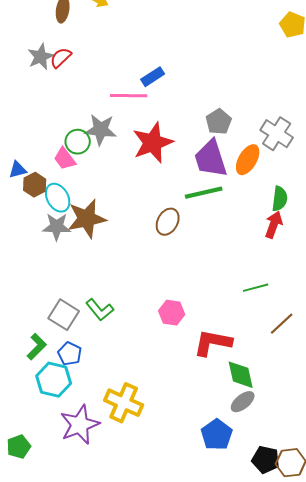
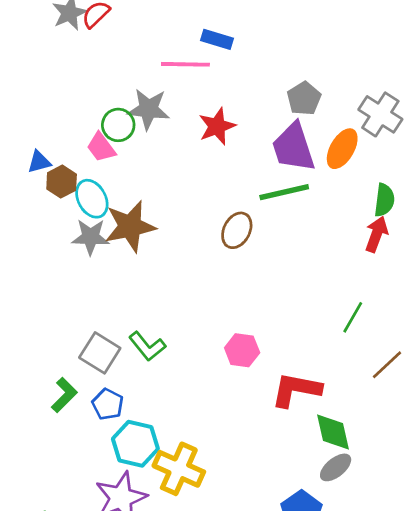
blue rectangle: (153, 77) -> (217, 39), turned 50
red star: (153, 143) -> (217, 126), size x0.7
green line: (256, 288) -> (353, 317), turned -45
cyan hexagon: (54, 380) -> (135, 444), moved

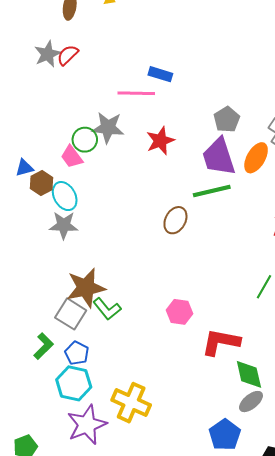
brown star: (130, 226) -> (86, 288), moved
cyan hexagon: (135, 444) -> (74, 383), moved

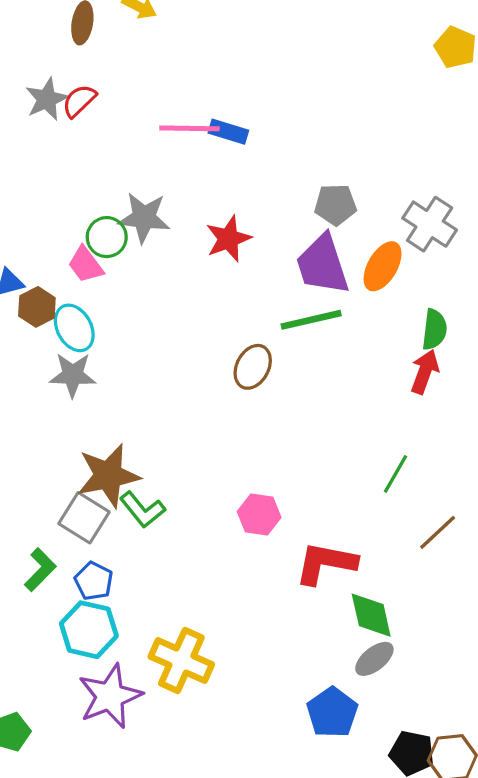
pink line: (136, 93) -> (189, 128), moved
gray pentagon: (227, 119) -> (335, 205), turned 30

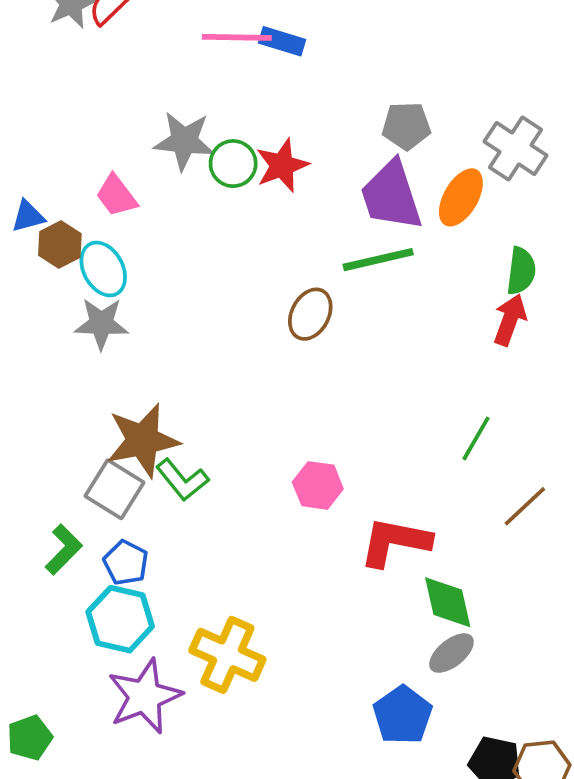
green circle: (107, 237) -> (233, 164), moved

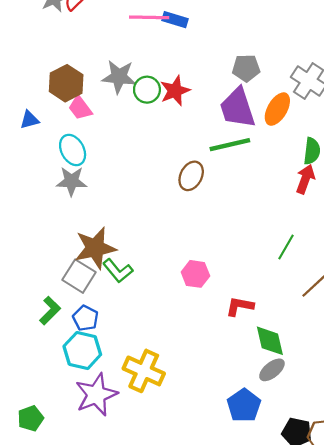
brown hexagon: (60, 245) -> (66, 83), moved, size x1.4
red L-shape: (395, 542) -> (240, 306), size x0.7

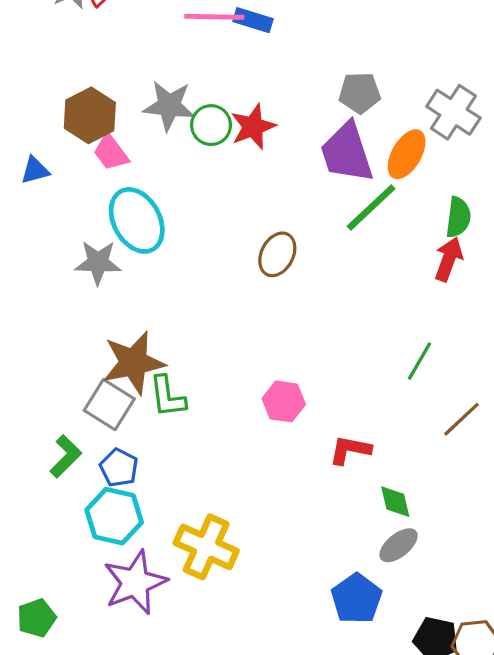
green line: (230, 145) -> (371, 208), moved, turned -30
cyan ellipse: (73, 150) -> (137, 220), moved, size x1.4
green L-shape: (118, 271) -> (167, 397), turned 32
green diamond: (270, 341) -> (395, 502), size x0.7

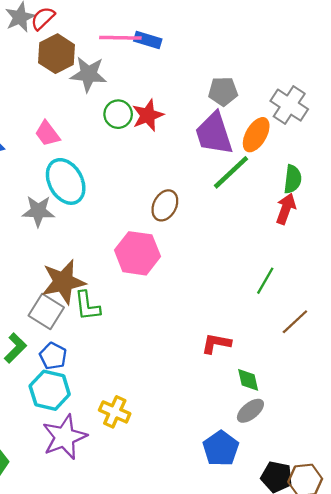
gray star: (169, 106) -> (88, 74), moved
brown hexagon: (90, 115) -> (56, 54), moved
pink hexagon: (284, 401) -> (137, 253), moved, size x1.5
yellow cross: (206, 547) -> (115, 412), size x0.7

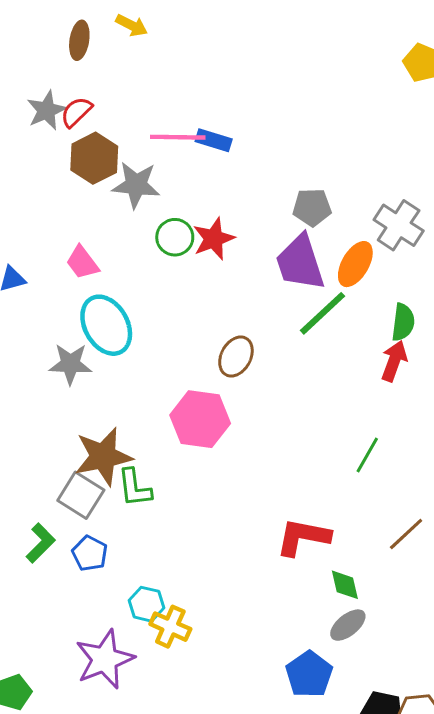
brown line: (295, 322) -> (406, 534), moved
red L-shape: (216, 343) -> (303, 537), size x1.4
cyan hexagon: (50, 390) -> (146, 604), moved, size x0.7

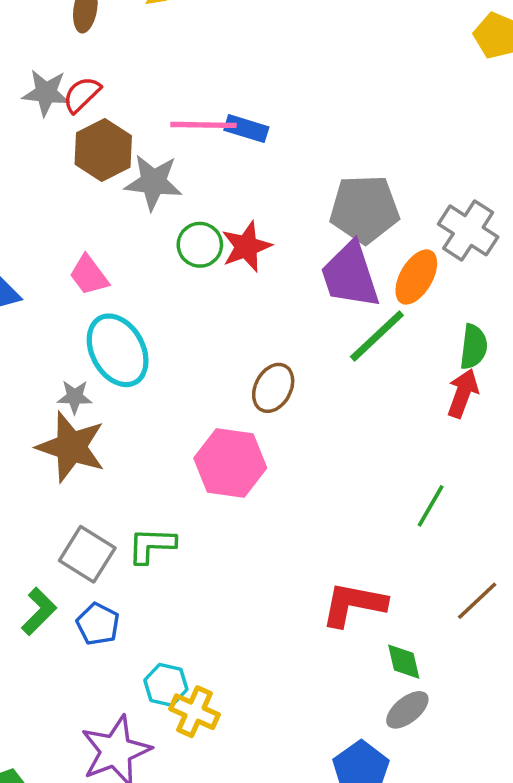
gray star: (47, 110) -> (46, 93), turned 30
gray pentagon: (312, 207) -> (364, 209), size x1.5
gray star: (70, 364) -> (75, 397), size x0.7
brown star: (103, 456) -> (71, 447), moved, turned 30
green L-shape: (135, 488) -> (152, 545), turned 99

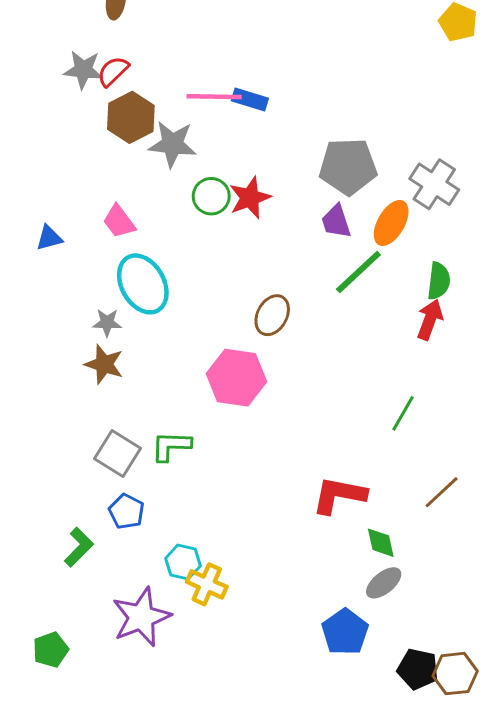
purple trapezoid: (350, 275) -> (336, 221), size x0.6
brown star: (71, 447) -> (104, 364), size x0.7
green L-shape: (39, 611) -> (79, 547), moved

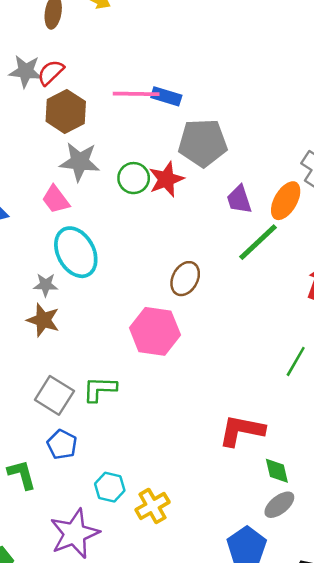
gray star: (173, 144) -> (80, 162), moved
gray pentagon: (348, 166) -> (203, 143), moved
green L-shape: (79, 547) -> (22, 475), turned -60
yellow cross: (207, 584) -> (152, 506), moved, turned 36

